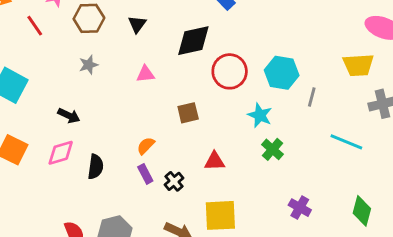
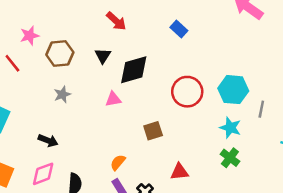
black diamond: (193, 41) -> (134, 70), moved
cyan star: (260, 115) -> (230, 128), moved

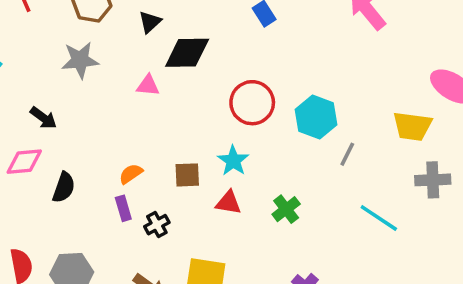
gray star: (62, 94) -> (80, 60), size x1.5
cyan star: (230, 128) -> (233, 161), moved
brown square: (153, 131) -> (187, 175), moved
red triangle: (179, 172) -> (228, 203), moved

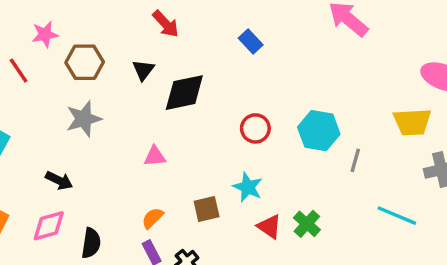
pink triangle: (148, 85) -> (155, 156), moved
red circle: (252, 103) -> (255, 128), size x0.7
red triangle: (228, 203) -> (269, 227), moved, turned 36

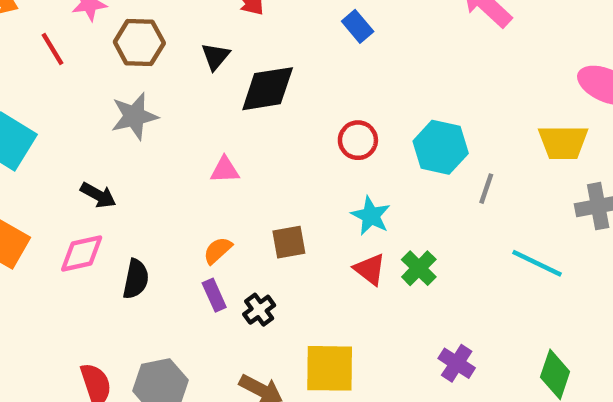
cyan star: (248, 187) -> (371, 216), moved

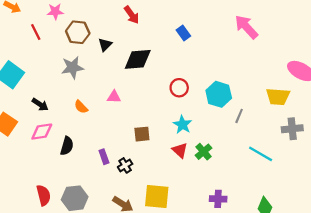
black triangle: (215, 56) -> (105, 45), moved
black arrow: (98, 195) -> (40, 104), moved
orange semicircle: (218, 250) -> (81, 107), moved, turned -96
purple cross: (457, 363) -> (218, 199), turned -35

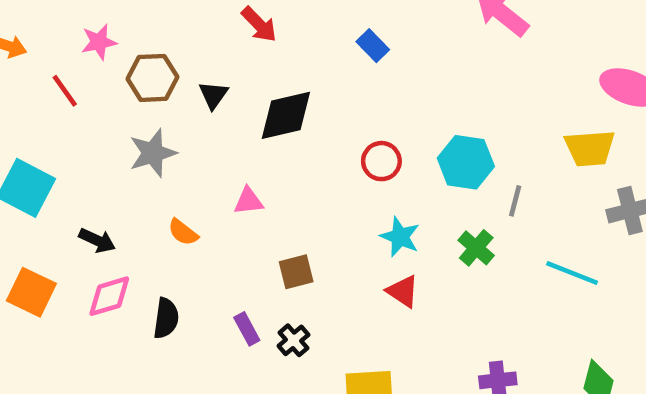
brown square: (142, 134) -> (296, 272), moved
green cross: (204, 152) -> (476, 248), moved

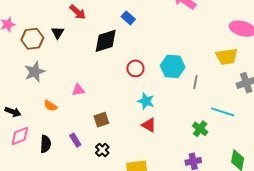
black triangle: (213, 95) -> (58, 33), moved
black diamond: (286, 115) -> (106, 41), moved
green cross: (476, 248) -> (200, 129), moved
purple rectangle: (247, 329) -> (75, 140), moved

